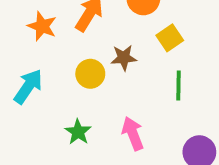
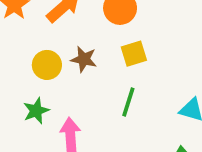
green star: (78, 132) -> (36, 111), moved

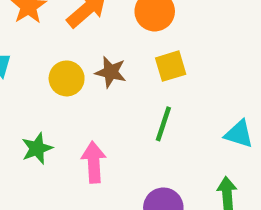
green star: (36, 111) -> (37, 148), moved

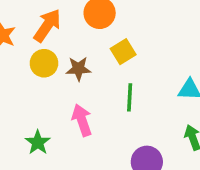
yellow circle: (67, 78) -> (44, 63), moved
pink arrow: (94, 162) -> (82, 120), moved

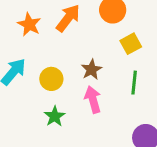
yellow circle: (44, 63) -> (51, 79), moved
brown star: (78, 69) -> (91, 70), moved, turned -30

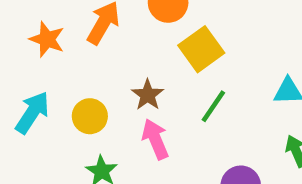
yellow square: (131, 44) -> (201, 49), size x1.4
green line: (134, 83) -> (213, 106), turned 35

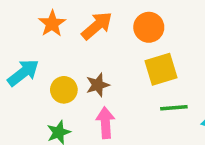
brown star: (148, 95) -> (98, 85), moved
green line: (213, 106) -> (174, 108), moved, turned 32

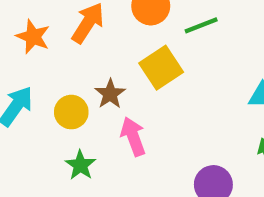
yellow square: (161, 69) -> (161, 68), moved
green line: (174, 108) -> (201, 25), moved

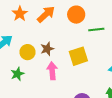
yellow square: (161, 68) -> (78, 56), moved
green star: (80, 165) -> (17, 74), moved

